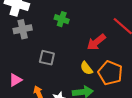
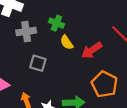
gray cross: (23, 29) -> (26, 32), moved
yellow semicircle: (86, 68) -> (67, 42), moved

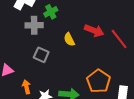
green cross: (56, 23) -> (51, 12), moved, turned 32
red arrow: (92, 50) -> (94, 31), moved, turned -132

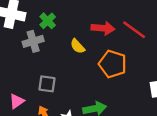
gray square: (41, 55) -> (47, 84), moved
orange pentagon: (99, 81) -> (113, 64), moved

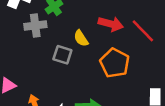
gray square: (47, 84) -> (62, 55), moved

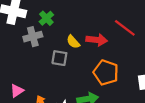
red arrow: (111, 24) -> (97, 40), moved
orange pentagon: (115, 63) -> (106, 72), moved

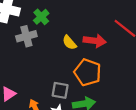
gray square: (59, 58) -> (60, 90), moved
orange pentagon: (106, 72) -> (88, 72), moved

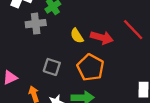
gray square: (60, 90) -> (52, 67), moved

